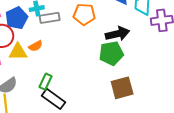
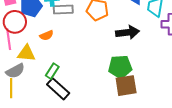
yellow triangle: (18, 52) -> (26, 53), moved
green pentagon: (111, 53) -> (120, 67), moved

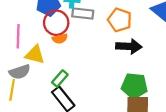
red circle: (15, 22) -> (56, 23), moved
black arrow: (127, 32) -> (129, 46), moved

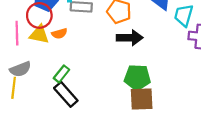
red circle: (56, 23) -> (39, 15), moved
yellow triangle: (35, 55) -> (39, 35), moved

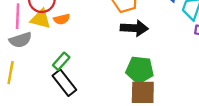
gray semicircle: (20, 69) -> (20, 40), moved

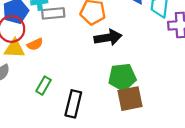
black rectangle: (64, 83) -> (73, 104), moved, turned 64

